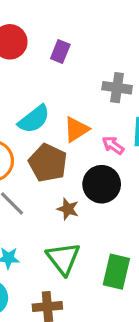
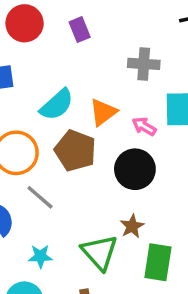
purple rectangle: (60, 51) -> (80, 30), turned -40
brown star: (68, 209) -> (132, 226), moved, turned 30

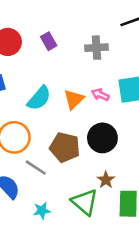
gray cross: (144, 64) -> (96, 48), moved
pink arrow: (144, 126) -> (100, 95), moved
brown pentagon: (75, 151) -> (65, 147), moved

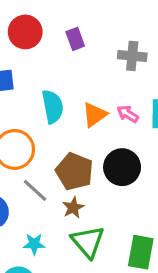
cyan semicircle: (39, 98) -> (53, 107), turned -60
brown star: (106, 180) -> (73, 208), moved

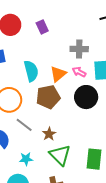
gray cross: (132, 56) -> (79, 49), moved
black circle: (122, 167) -> (86, 97), moved
brown pentagon: (74, 171) -> (48, 97), moved, turned -30

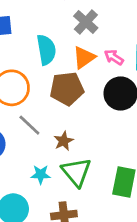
gray cross: (79, 49) -> (86, 22), moved, turned 36
cyan star: (26, 159) -> (41, 174), moved

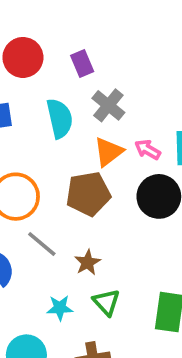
cyan semicircle: (46, 50) -> (60, 118), moved
green triangle: (76, 172) -> (106, 302), size x0.7

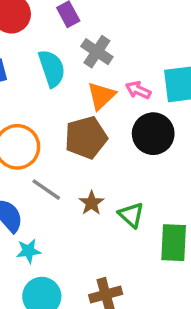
green triangle: (106, 302) -> (131, 215), moved
cyan star: (60, 308) -> (29, 251), moved

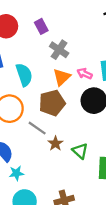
cyan semicircle: (52, 68) -> (24, 75), moved
gray line: (46, 190) -> (37, 128), moved

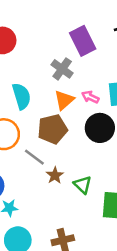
purple rectangle: (41, 26) -> (83, 41), moved, size x1.6

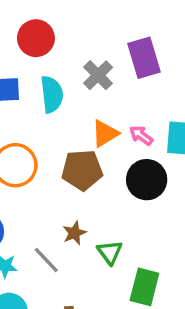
gray cross: (62, 69) -> (98, 75), moved
cyan semicircle: (21, 96) -> (52, 94), moved
gray line: (34, 157) -> (46, 260), moved

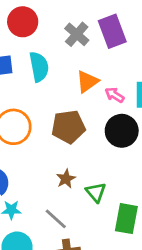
gray cross: (98, 75) -> (77, 34), moved
orange triangle: (105, 133) -> (87, 82), moved
gray line: (46, 260) -> (56, 219), moved

